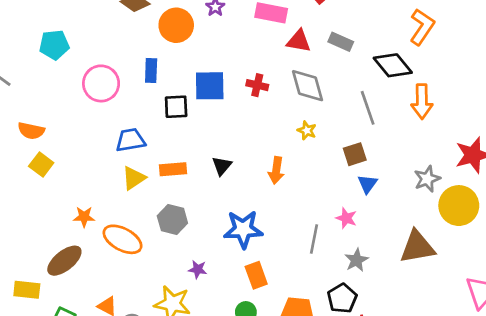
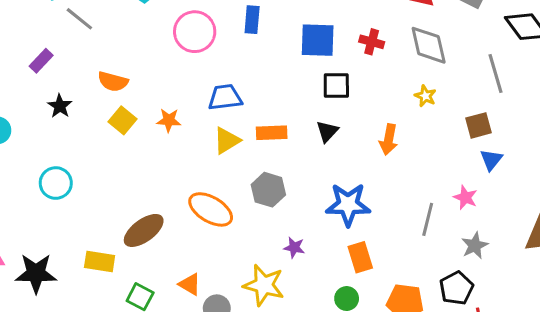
black square: (176, 107) -> (336, 85), moved
orange star: (84, 217) -> (169, 120), moved

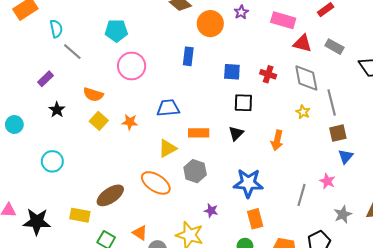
pink circle: (195, 32) -> (132, 66), moved
blue square: (318, 40) -> (232, 72), size x0.7
gray line: (496, 74) -> (332, 102), moved
yellow triangle: (227, 141) -> (167, 148), moved
gray star: (475, 246) -> (343, 214), moved

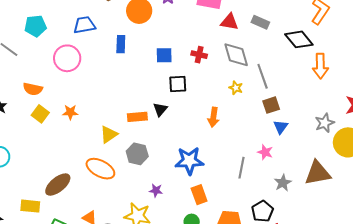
cyan pentagon: (116, 31) -> (35, 26), moved
blue trapezoid: (168, 108) -> (84, 25), moved
black triangle: (236, 133) -> (160, 109), moved

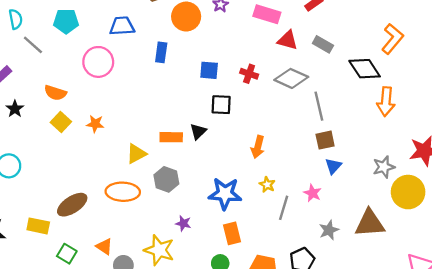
gray diamond: (236, 55) -> (291, 78), turned -56
yellow star: (236, 88) -> (267, 185), moved
orange ellipse: (100, 169) -> (123, 192), turned -32

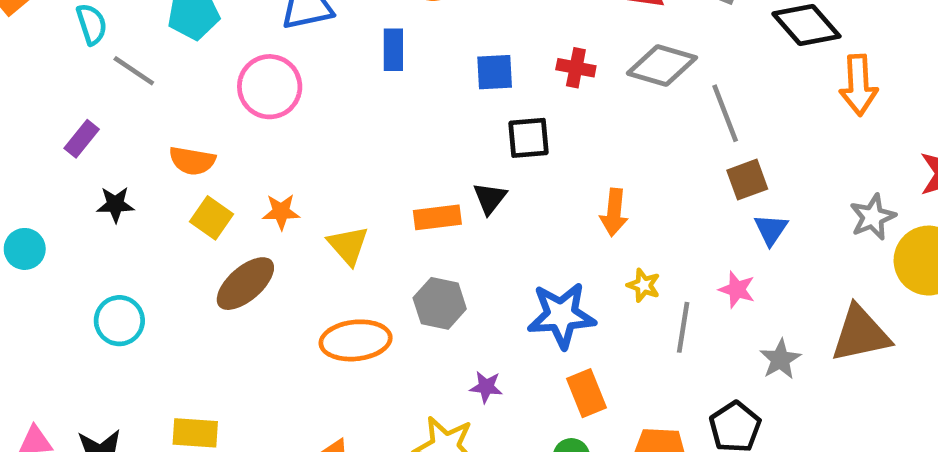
black star: (15, 109) -> (115, 204), turned -30
yellow triangle: (136, 154) -> (348, 245), moved, turned -35
brown ellipse: (72, 205) -> (245, 284), moved

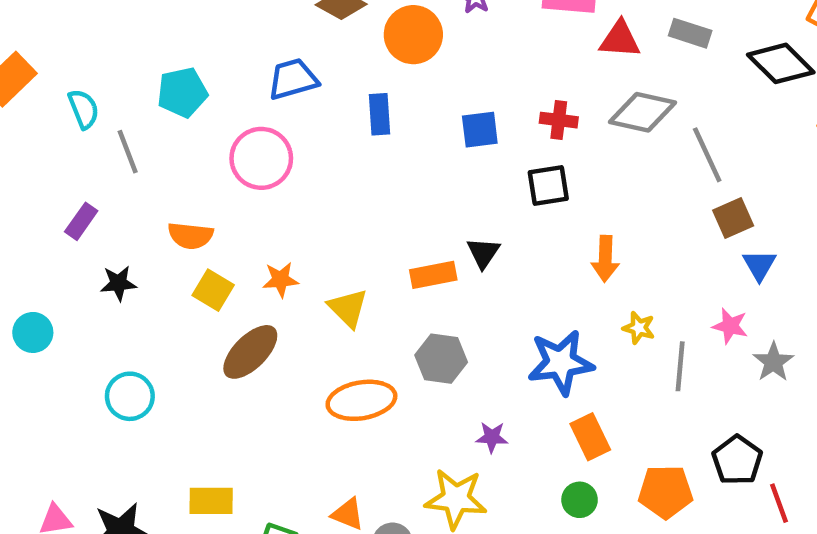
gray line: (134, 71) -> (128, 152), turned 39
black square: (529, 138) -> (548, 185), moved
gray star: (780, 359) -> (773, 362), moved

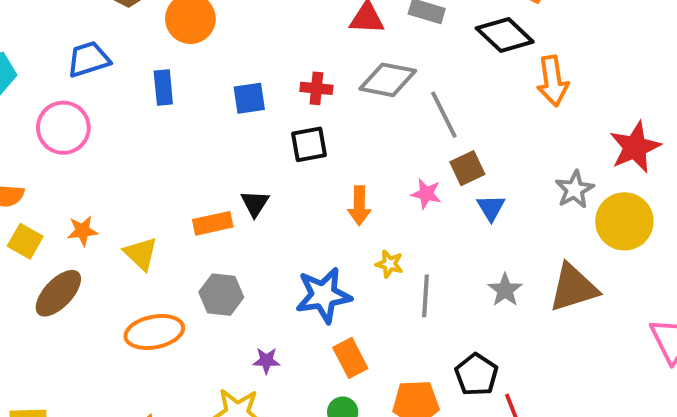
pink star: (730, 326) -> (426, 194), moved

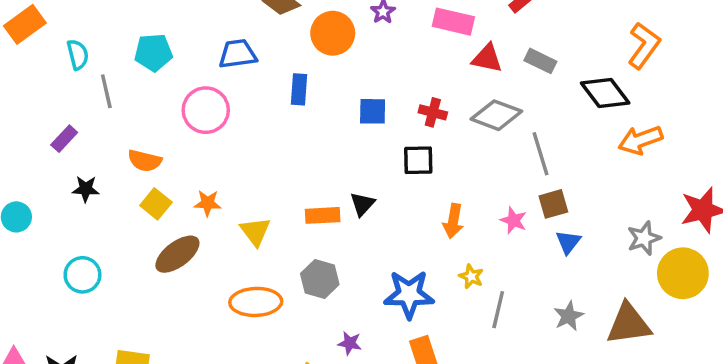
orange arrow: (553, 81) -> (640, 140), turned 69

